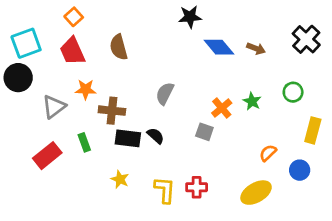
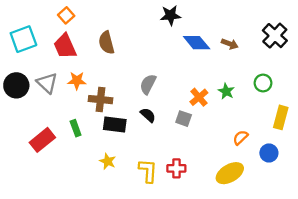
black circle: (18, 78) -> (16, 85), moved
gray triangle: (54, 107) -> (47, 83), moved, turned -40
black semicircle: (156, 136) -> (148, 115), moved

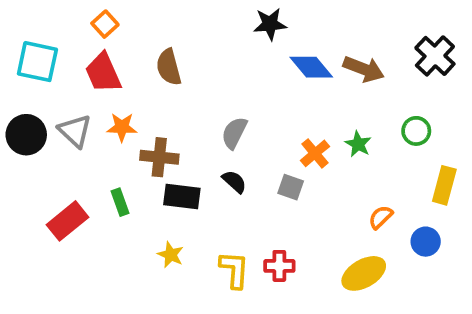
cyan square: (23, 39) -> (37, 62), turned 32
brown arrow: (230, 44) -> (364, 69), size x1.5

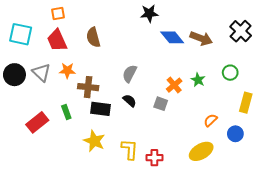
orange square: (105, 24) -> (58, 13), turned 32
yellow star: (171, 255) -> (94, 141), size x1.5
red cross: (279, 266) -> (154, 158), moved

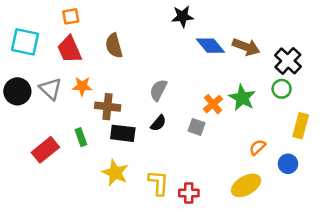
black cross: (241, 31) -> (288, 61), moved
green star: (198, 80) -> (242, 98), size x1.5
black semicircle: (130, 101) -> (158, 123), turned 88

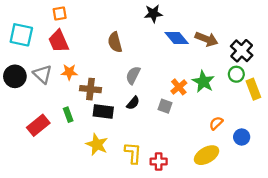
brown semicircle: (114, 46) -> (115, 42), moved
yellow rectangle: (301, 126) -> (253, 89), moved, turned -36

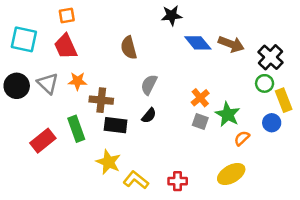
green star: (203, 82) -> (228, 114), moved
gray square: (165, 106) -> (200, 122), moved
green rectangle: (68, 115) -> (76, 129), size x1.5
blue circle: (242, 137) -> (272, 123), moved
yellow L-shape: (133, 153) -> (136, 180), moved, turned -55

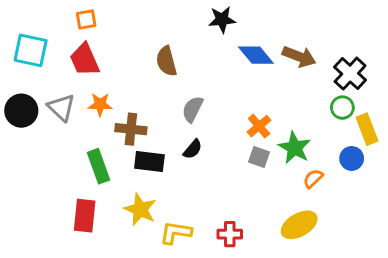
red rectangle: (43, 141) -> (85, 216), moved, turned -45
yellow L-shape: (136, 180) -> (176, 233), turned -30

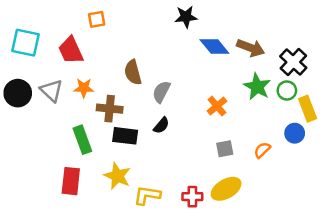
orange square: (86, 20) -> (97, 19), moved
brown semicircle: (166, 61) -> (133, 72), moved
green star: (295, 148) -> (257, 87), moved
gray square: (259, 157) -> (225, 149), moved, turned -30
yellow ellipse: (299, 225) -> (226, 189), moved

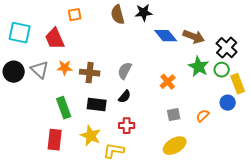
brown semicircle: (133, 72) -> (118, 15), moved
brown cross: (110, 109) -> (90, 73), moved
red cross: (192, 197) -> (127, 126), moved

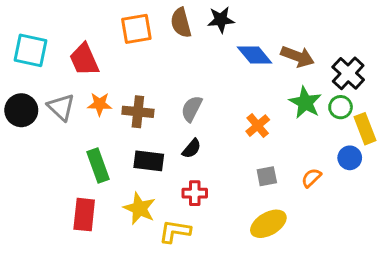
orange square: (75, 15) -> (136, 29), moved, size x1.5

